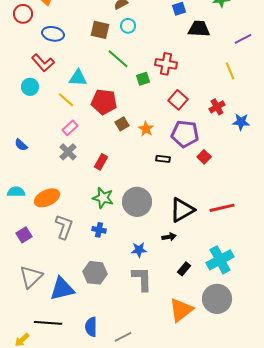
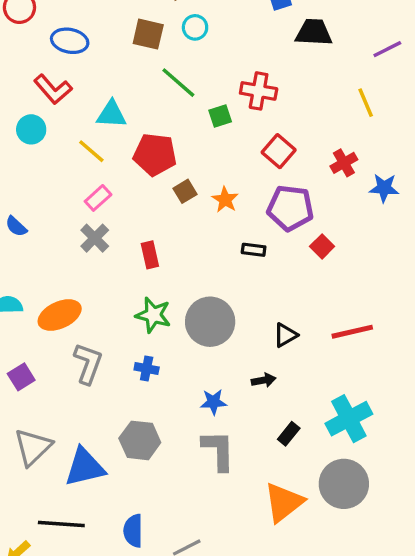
red rectangle: (101, 162) -> (150, 255), turned -42
black triangle: (182, 210) -> (285, 335), size x0.6

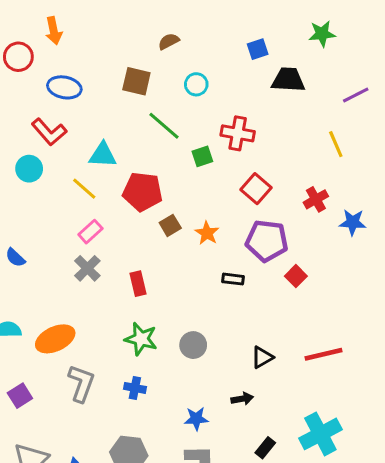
cyan circle: (195, 27) -> (196, 84), moved
gray circle: (210, 322) -> (193, 345), size x0.6

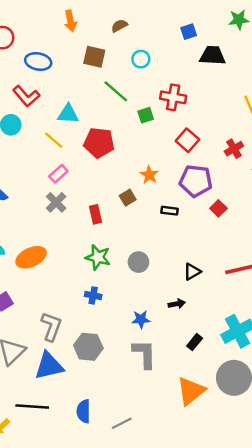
orange arrow: (54, 31) -> (70, 21), moved
brown square: (170, 225) -> (128, 198), moved
gray L-shape: (81, 383) -> (51, 327), moved

